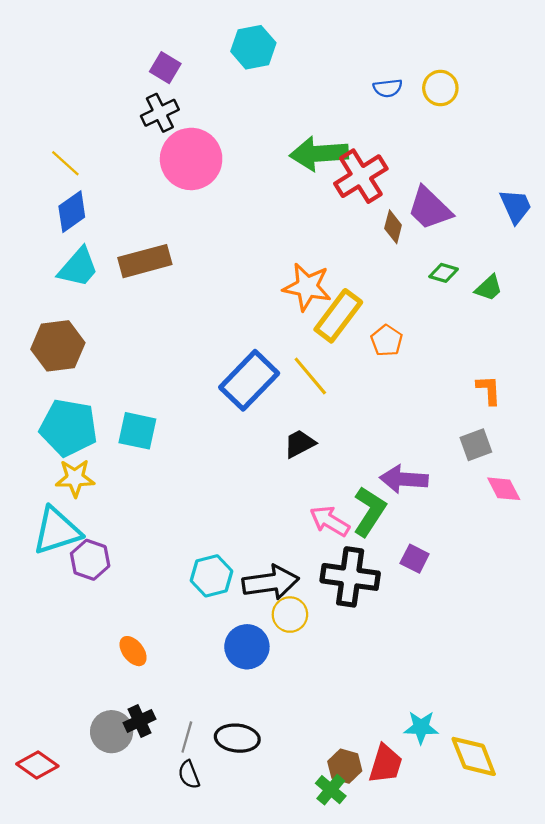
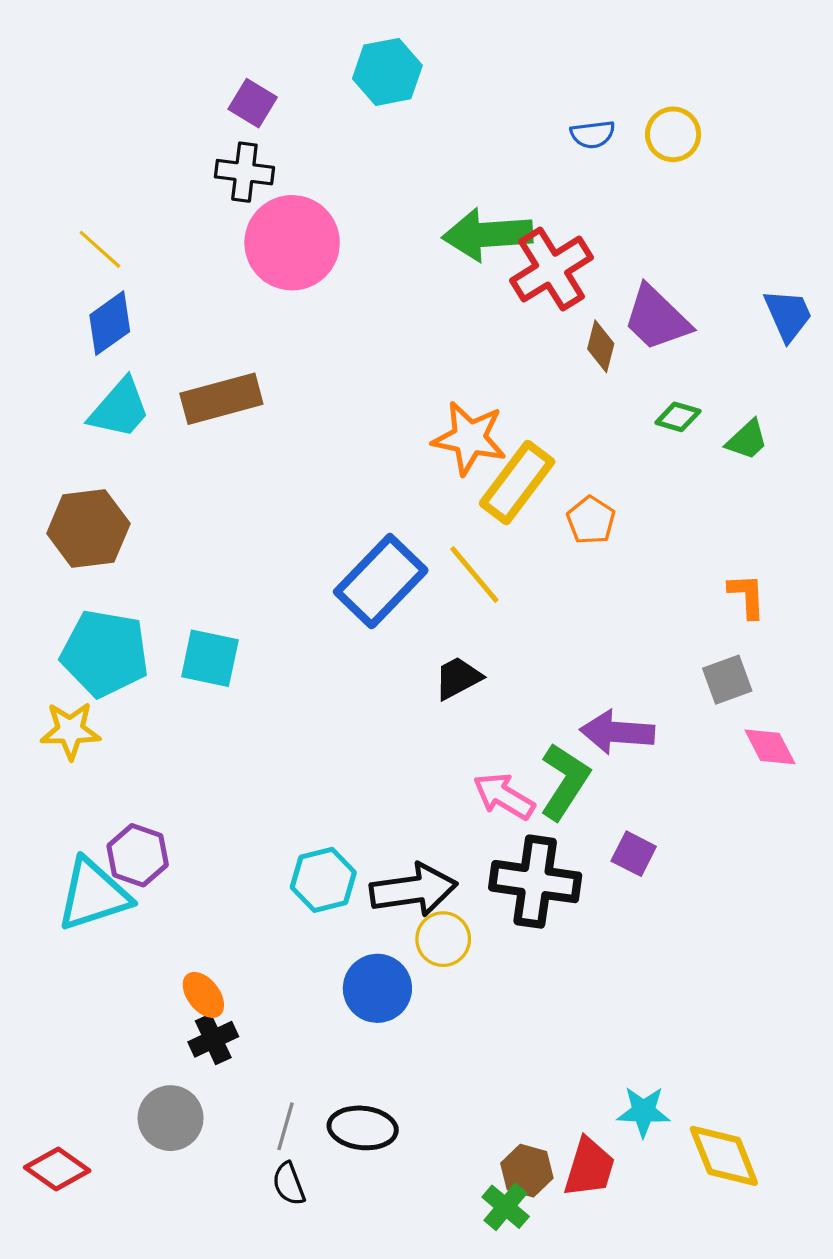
black cross: (160, 113) -> (244, 172), turned 33
yellow star: (75, 478) -> (70, 731), moved
cyan triangle: (57, 531) -> (93, 895), moved
black cross: (139, 721) -> (213, 1039), moved

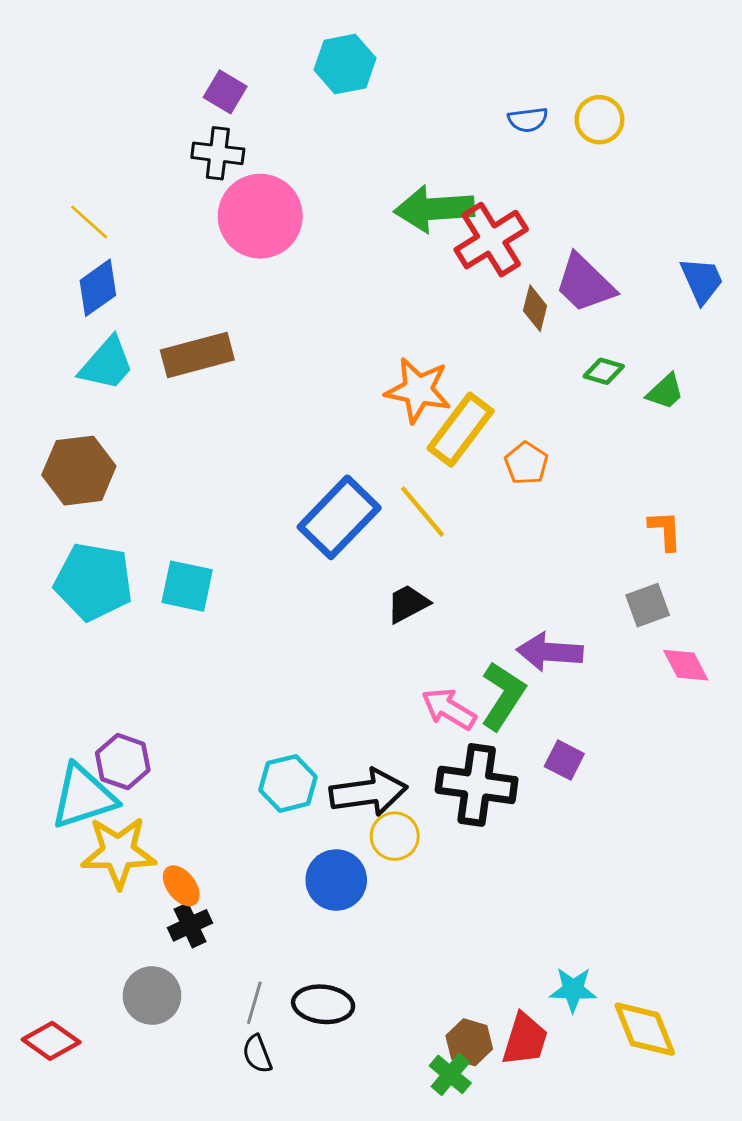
yellow star: (70, 731) -> (118, 852), moved, size x1.4

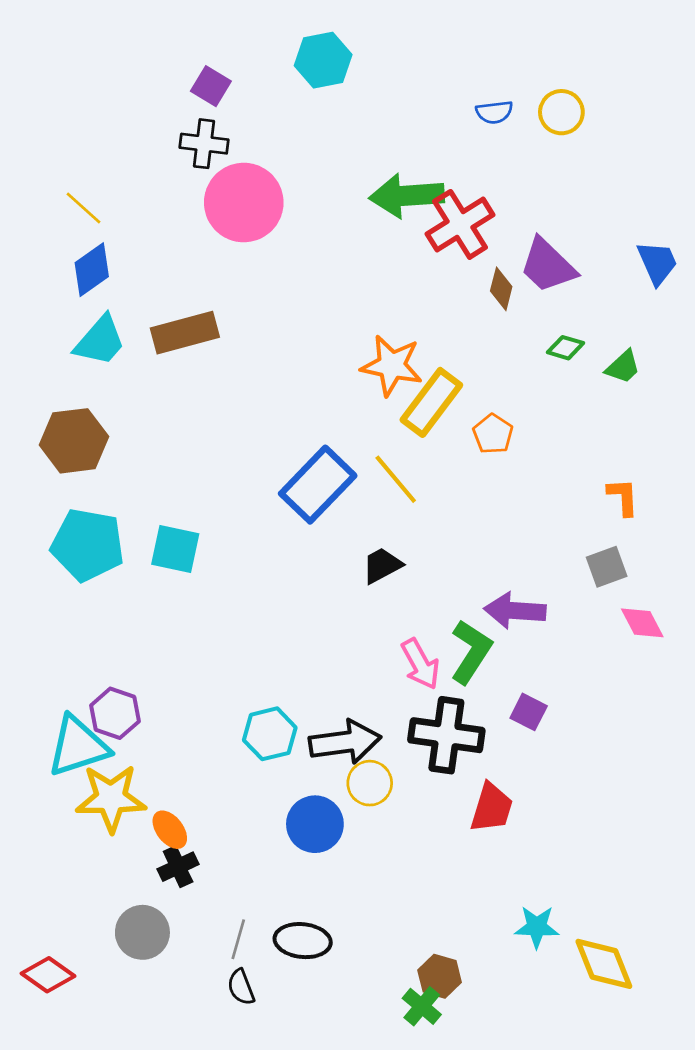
pink arrow: (449, 709) -> (420, 664), turned -150
red trapezoid: (525, 1039) -> (492, 808), moved

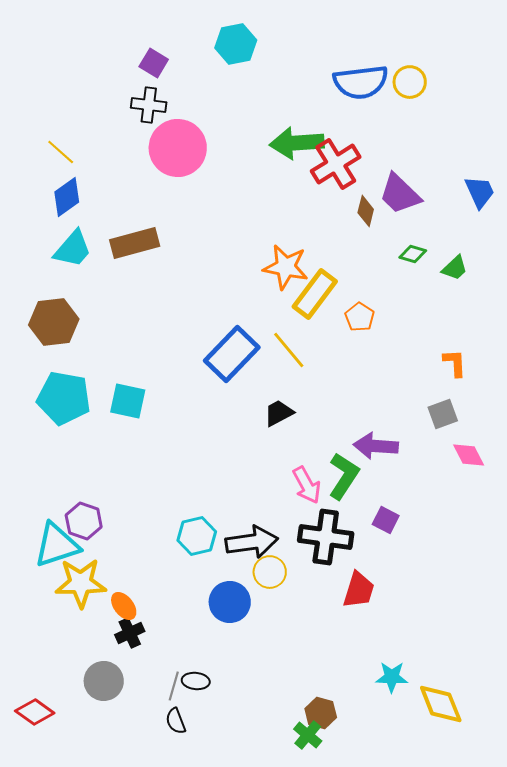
blue semicircle: (494, 112) -> (361, 82), size x2.0
black ellipse: (303, 941) -> (196, 681), moved, size x0.7

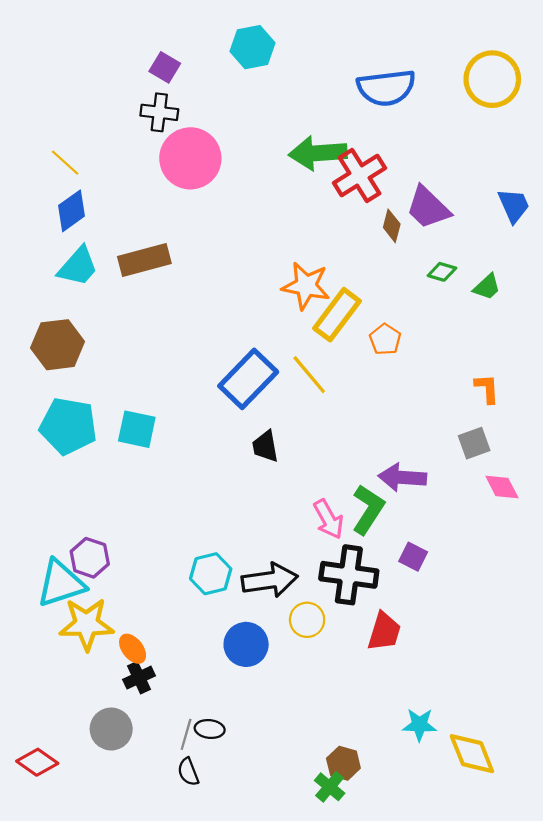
yellow circle: (410, 82) -> (492, 79), moved, size x1.6
black trapezoid: (279, 413) -> (265, 446), moved, turned -72
yellow circle: (270, 572) -> (307, 620), moved

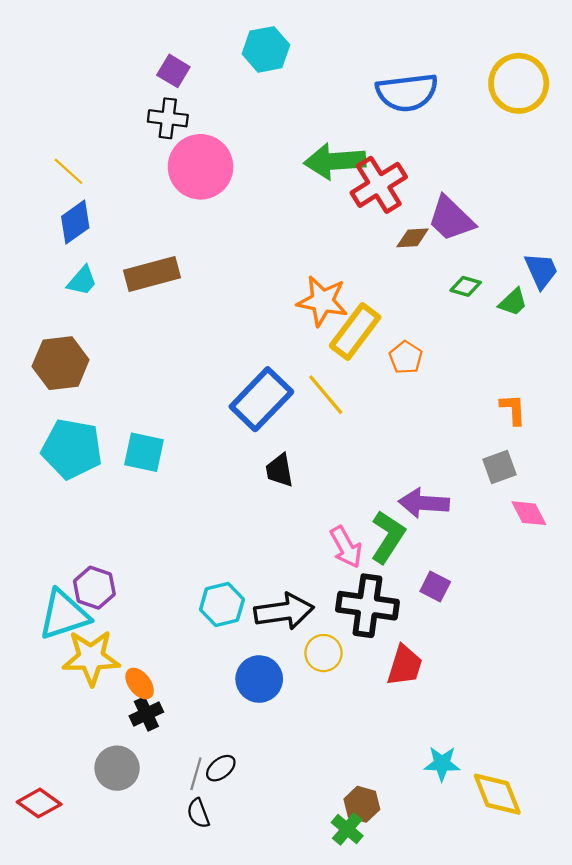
blue trapezoid: (514, 205) -> (541, 271), moved
brown diamond: (392, 226) -> (413, 238), turned 72
cyan trapezoid: (78, 267) -> (82, 281), size x0.7
black ellipse: (210, 729) -> (221, 768), turned -44

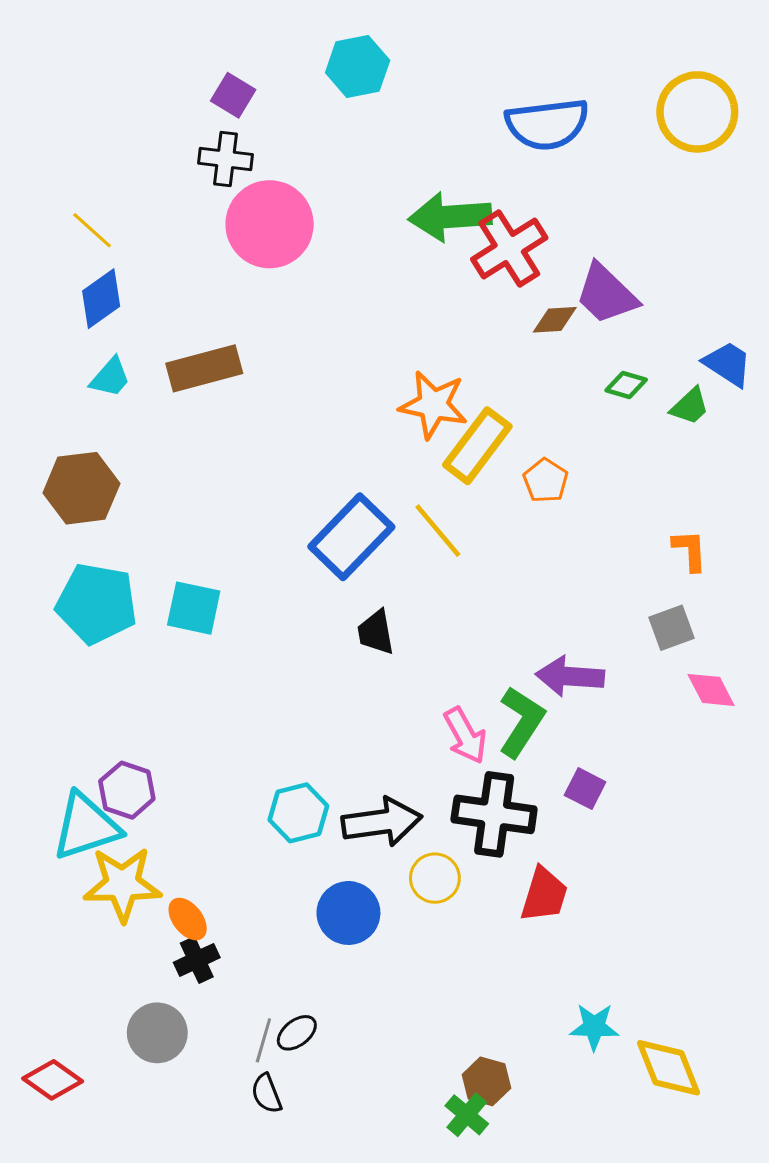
blue trapezoid: (541, 271) -> (728, 364), turned -33

